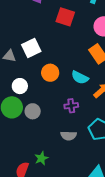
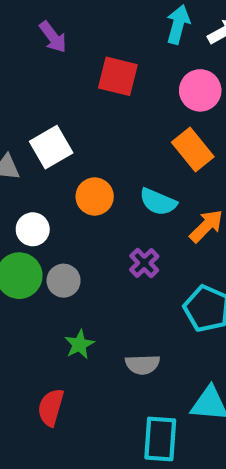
purple cross: (71, 106) -> (144, 263), turned -32
gray semicircle: (69, 136) -> (142, 365), moved
green star: (41, 158) -> (79, 344), moved

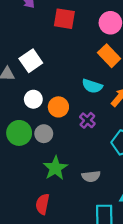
orange circle: (95, 197) -> (58, 107), moved
white circle: (33, 229) -> (33, 99), moved
green star: (79, 344) -> (55, 168), size x1.5

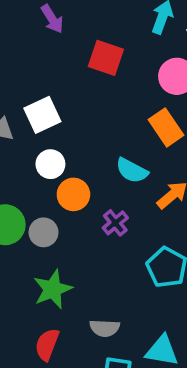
white circle: (33, 99) -> (50, 164), moved
gray semicircle: (91, 176) -> (105, 328), moved
red semicircle: (42, 204) -> (47, 345), moved

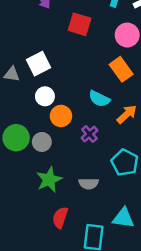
gray semicircle: (105, 328) -> (89, 184), moved
red semicircle: (47, 345) -> (60, 218), moved

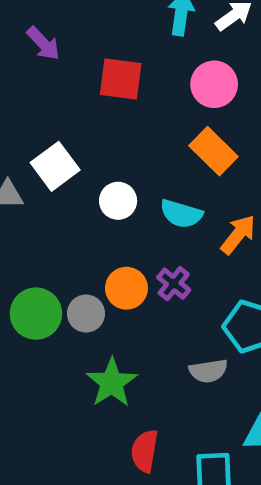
white circle: (45, 96) -> (118, 201), moved
orange circle: (61, 116) -> (126, 288), moved
gray semicircle: (89, 184) -> (208, 371), moved

